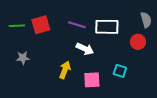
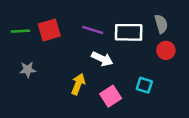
gray semicircle: (146, 20) -> (161, 24), moved
pink square: (92, 80) -> (111, 96), turned -30

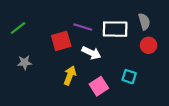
red square: (49, 30) -> (61, 41), moved
green line: (20, 31) -> (18, 28), turned -35

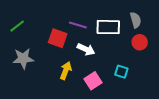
red square: (61, 41) -> (58, 38), turned 36
gray star: (25, 63) -> (23, 58), size x1.5

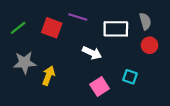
purple line: (78, 25) -> (78, 17), moved
red square: (58, 38) -> (52, 28), moved
yellow arrow: (66, 71) -> (48, 76), moved

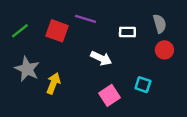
white rectangle: (116, 29) -> (127, 32), size x0.6
gray star: (25, 63) -> (27, 69), turned 30

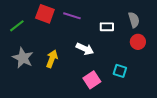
red square: (57, 31) -> (45, 14), moved
yellow arrow: (53, 83) -> (52, 59), moved

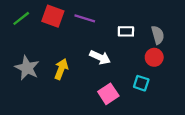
gray semicircle: (134, 20) -> (158, 35), moved
green line: (17, 26) -> (21, 18), moved
red circle: (138, 42) -> (154, 57), moved

